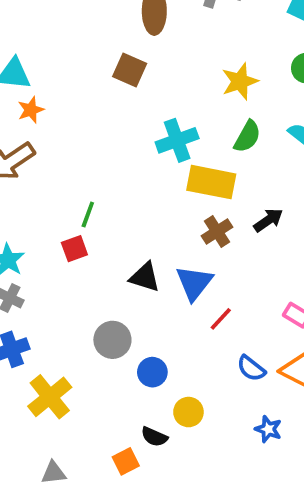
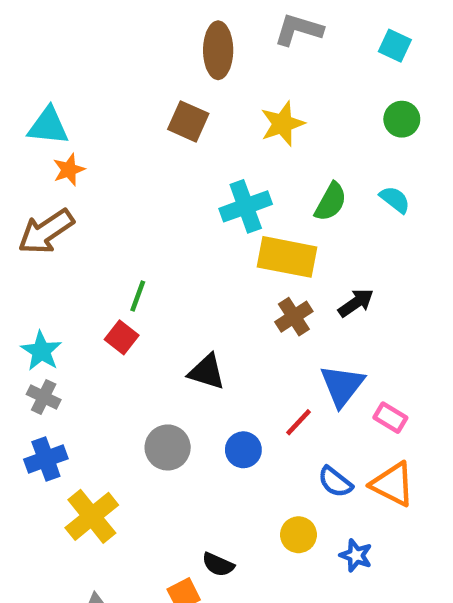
yellow star: (240, 81) -> (282, 124), moved
red square: (74, 249) -> (122, 337), turned -32
blue triangle: (194, 283) -> (342, 385), moved
blue circle: (152, 372) -> (243, 450), moved
yellow circle: (188, 412) -> (298, 535), moved

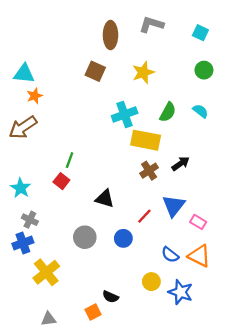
gray cross: (44, 397) -> (30, 220), moved
red line: (298, 422) -> (144, 216), moved
blue star: (356, 555) -> (181, 292), size x1.5

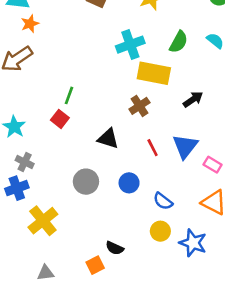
brown cross: (149, 171) -> (139, 106), moved
red line: (144, 216) -> (153, 148), moved, turned -70
blue semicircle: (170, 255) -> (163, 201), moved

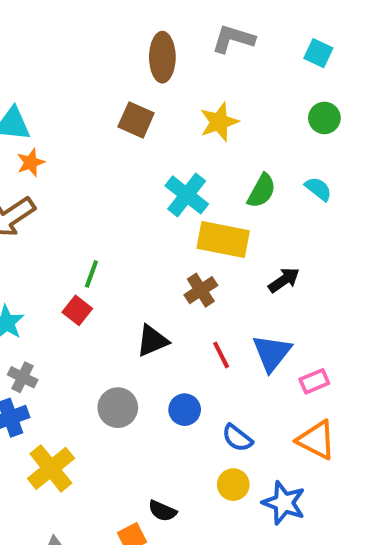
cyan cross: (130, 45) -> (187, 195), turned -32
black triangle: (108, 139) -> (152, 341), turned -40
pink rectangle: (213, 165) -> (314, 381), turned -54

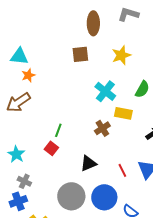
brown square: (136, 120) -> (80, 54), turned -30
yellow rectangle: (223, 239) -> (123, 113), size x0.7
brown cross: (201, 290) -> (102, 128), moved
gray circle: (118, 408) -> (71, 196), size x1.4
blue circle: (185, 410) -> (104, 197), size x1.6

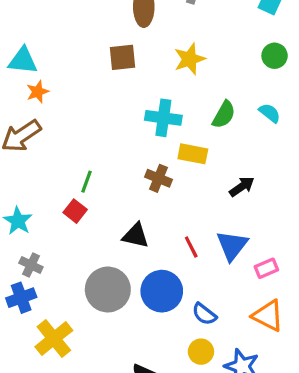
cyan cross: (105, 91) -> (163, 118), turned -30
brown cross: (102, 128) -> (158, 178), turned -35
black triangle: (88, 163) -> (136, 236), turned 36

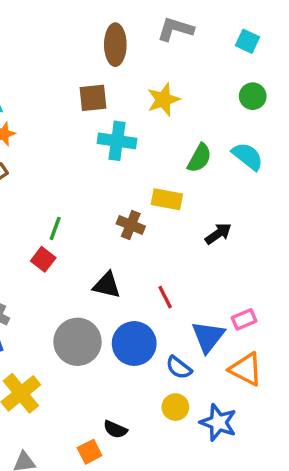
cyan semicircle: (270, 113) -> (248, 156), size x1.4
cyan cross: (163, 118) -> (117, 141), moved
blue triangle: (232, 245) -> (208, 337), moved

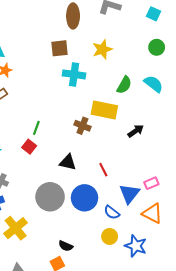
yellow rectangle: (167, 199) -> (104, 110), size x1.4
black semicircle: (115, 429) -> (66, 246), moved

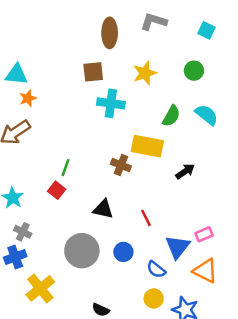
green circle: (157, 47) -> (194, 71), moved
blue circle: (85, 198) -> (123, 252), size x0.6

